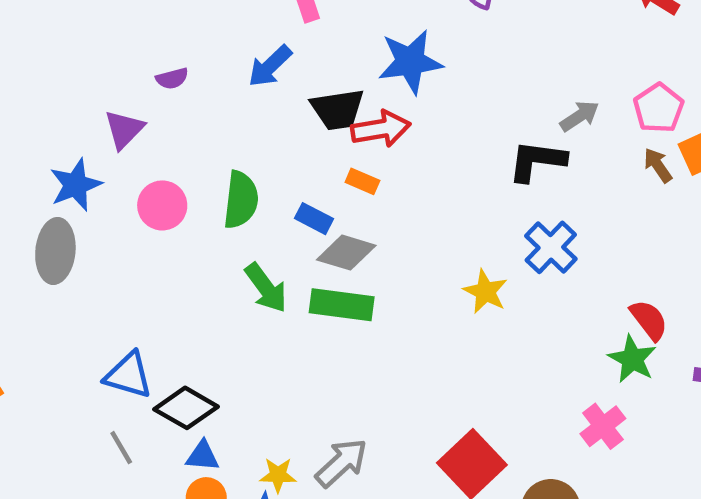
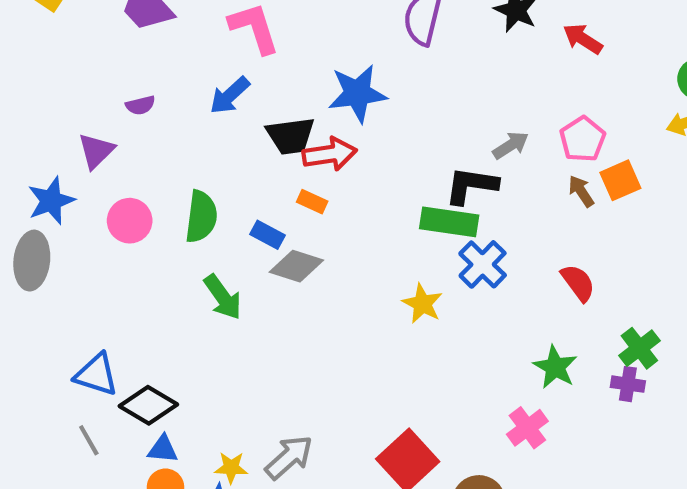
green rectangle: (342, 305) -> (449, 222), moved
red semicircle: (649, 320) -> (578, 283), moved

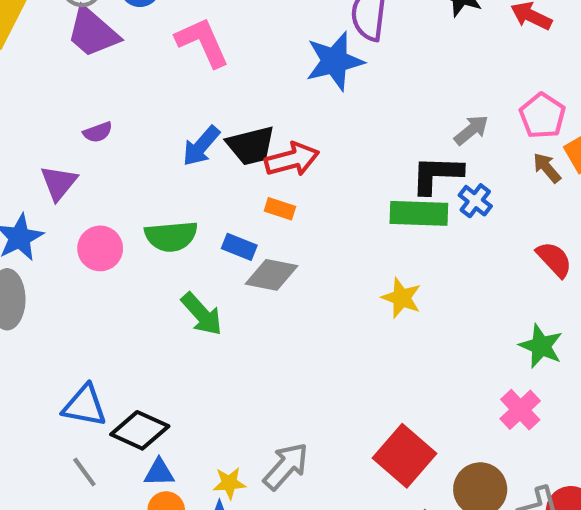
blue star: (357, 93) -> (335, 61), moved
blue arrow: (230, 95) -> (201, 146), moved
green semicircle: (201, 217) -> (171, 236), turned 84
blue cross: (483, 264) -> (475, 201), moved, size x0.7

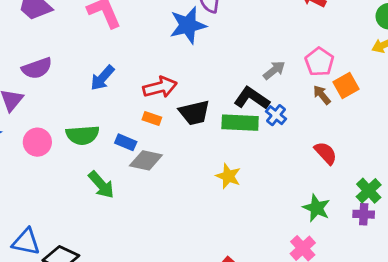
purple semicircle: (98, 132) -> (37, 68), size x1.6
black trapezoid: (251, 146) -> (194, 113), moved
black L-shape: (437, 175) -> (252, 98), turned 32

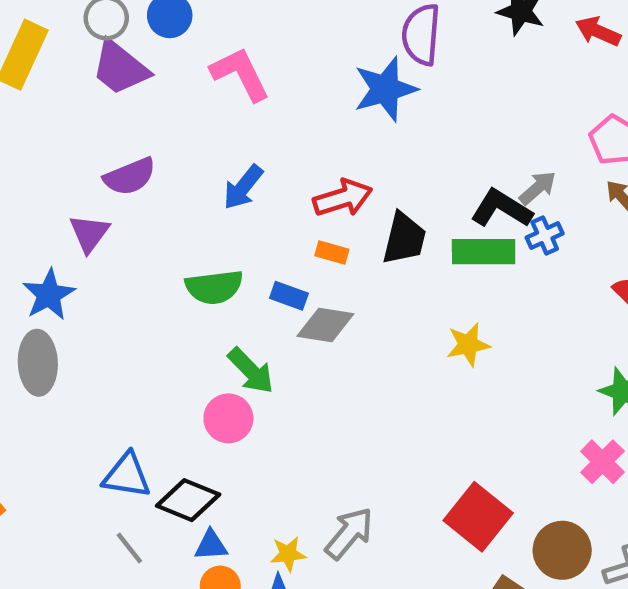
gray arrow: (274, 70) -> (538, 188), moved
black trapezoid: (194, 113) -> (404, 238), turned -60
blue cross: (276, 115) -> (545, 235), turned 30
pink circle: (37, 142) -> (228, 418), moved
yellow star: (228, 176) -> (468, 345), turned -30

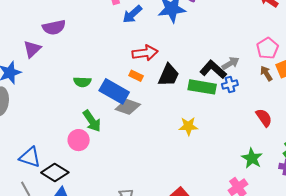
blue arrow: (243, 187) -> (132, 14), moved
green semicircle: (214, 287) -> (82, 82), size x0.7
blue rectangle: (289, 296) -> (114, 91), size x1.8

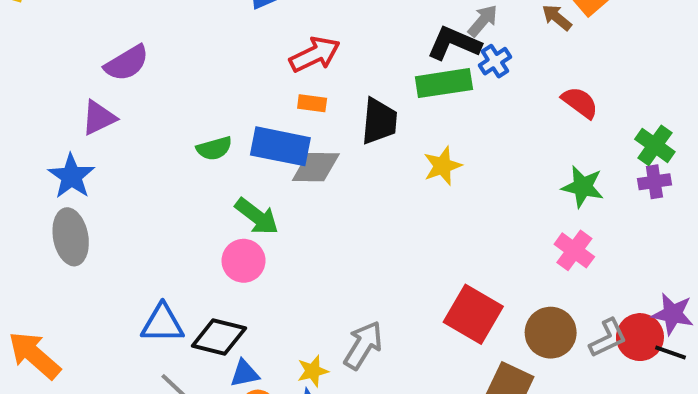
purple triangle: (32, 49) -> (99, 118), turned 36
black trapezoid: (169, 75) -> (379, 121), moved

